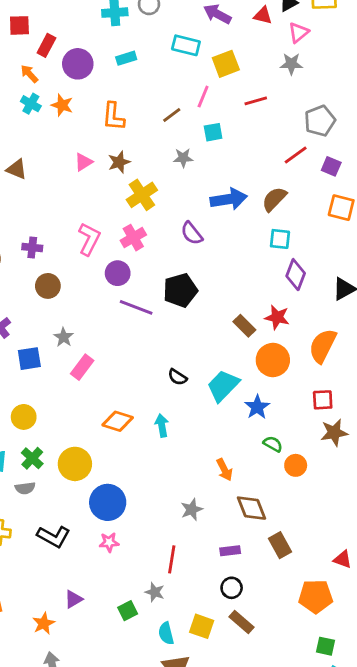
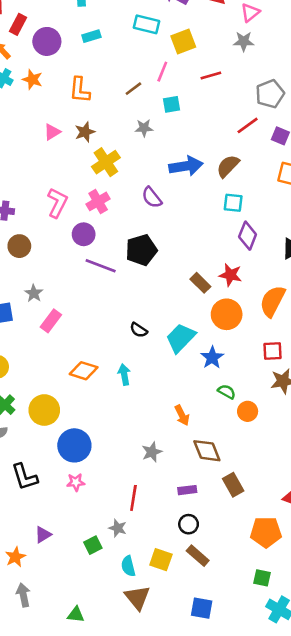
black L-shape: (54, 537) -> (25, 477), turned 44
green square: (326, 646) -> (262, 578), moved

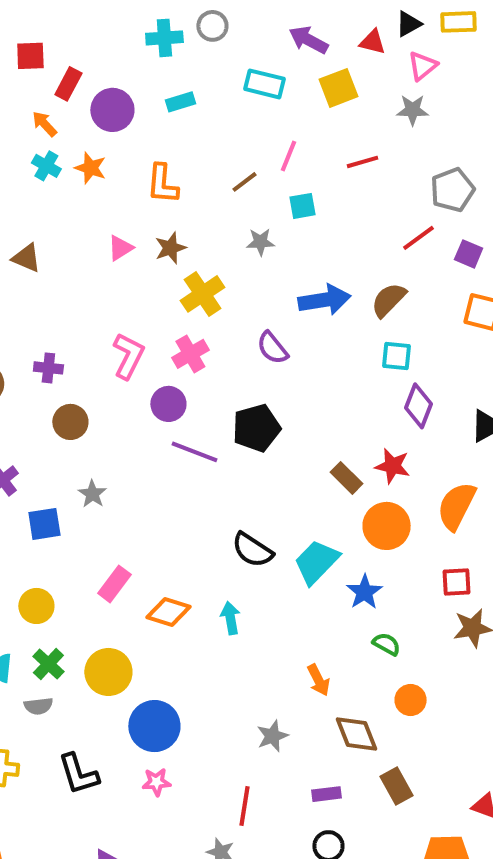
yellow square: (183, 41) -> (338, 88), moved
pink rectangle: (51, 321) -> (114, 584), moved
black semicircle: (139, 330) -> (252, 550), size x1.5
orange circle: (248, 411) -> (411, 700), moved

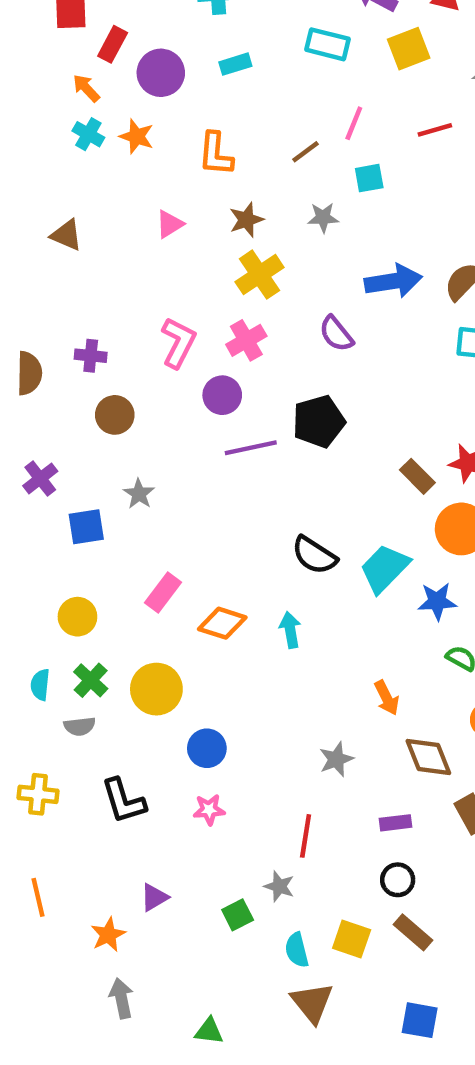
brown star: (170, 248) -> (246, 220), moved
purple line: (194, 452) -> (251, 448), turned -33
blue star: (364, 592) -> (437, 601), turned 30
blue circle: (154, 726) -> (207, 748), size x0.7

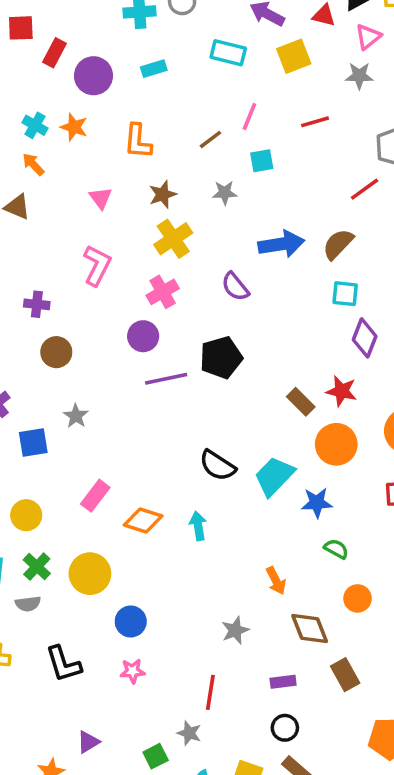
orange arrow: (86, 88) -> (33, 164), moved
pink triangle: (170, 224) -> (101, 198), turned -35
pink L-shape: (178, 343) -> (97, 265), moved

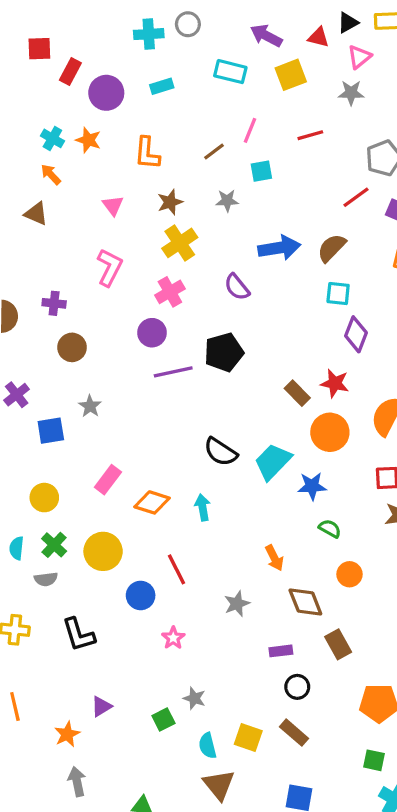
pink star: (132, 671) -> (173, 638), moved, turned -30
red line: (210, 692) -> (176, 569), moved, turned -36
black circle: (285, 728) -> (297, 687), moved

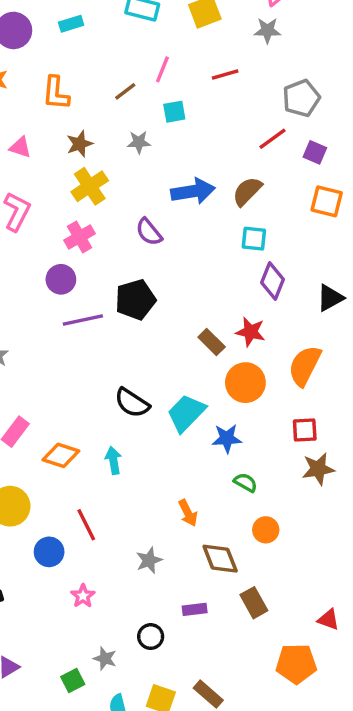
pink triangle: (113, 205) -> (20, 147), turned -35
black circle: (297, 687) -> (151, 637), moved

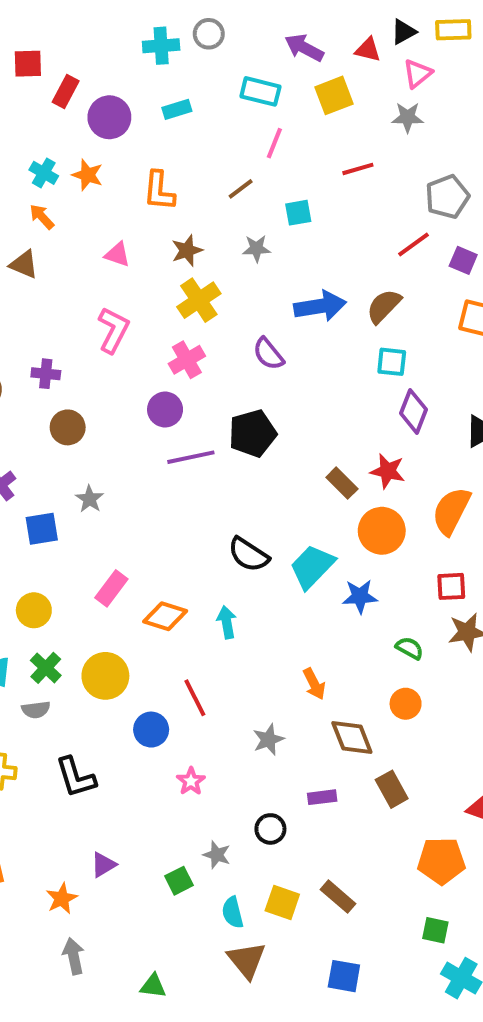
pink line: (162, 69) -> (274, 143), moved
green semicircle: (245, 482) -> (410, 648), moved

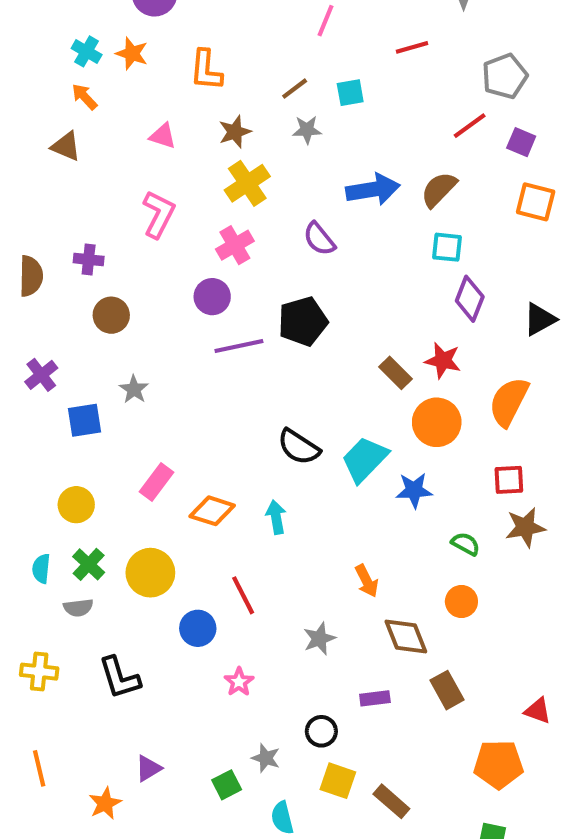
brown line: (241, 189) -> (295, 89), moved
yellow square: (282, 902) -> (338, 781), moved

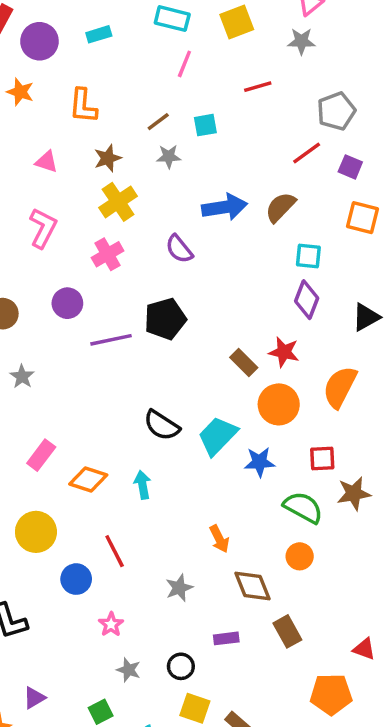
cyan square: (447, 247) -> (308, 256), moved
purple circle: (212, 297) -> (67, 303), moved
red square: (509, 480) -> (322, 459), moved
green semicircle: (466, 544) -> (303, 507), size x1.6
gray star: (266, 758) -> (129, 670), moved

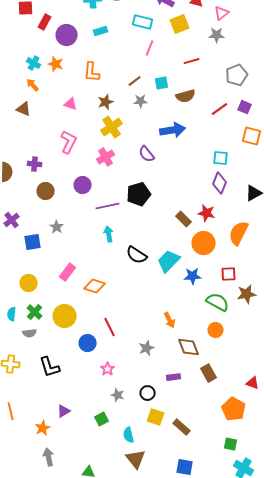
red line: (307, 153) -> (220, 109), moved
brown semicircle: (280, 207) -> (186, 96), moved, turned -150
cyan arrow: (142, 485) -> (109, 234), moved
orange pentagon: (331, 694) -> (234, 409), turned 30

